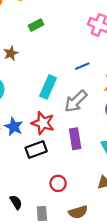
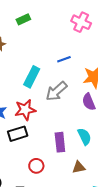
red star: (43, 123) -> (25, 110), turned -30
purple rectangle: (75, 139) -> (60, 142), moved

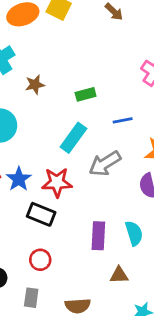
green rectangle: (23, 19) -> (86, 94), moved
black rectangle: (18, 134) -> (41, 214), turned 30
red circle: (36, 166) -> (40, 260), moved

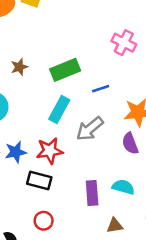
green rectangle: (86, 94) -> (65, 70), size x1.6
blue star: (19, 179) -> (16, 152), turned 30
cyan semicircle: (134, 233) -> (123, 187), turned -50

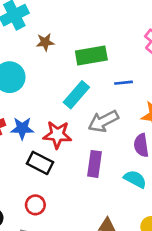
cyan semicircle: (123, 187) -> (135, 179), moved
purple rectangle: (92, 193) -> (95, 164), moved

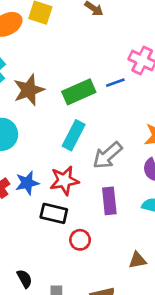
brown star: (45, 42) -> (29, 90), size x1.6
blue line: (123, 83) -> (115, 83), moved
red circle: (35, 205) -> (80, 240), moved

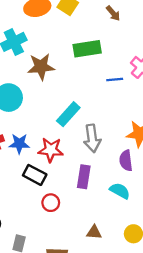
green rectangle: (79, 92) -> (87, 49), moved
gray arrow: (107, 155) -> (92, 138), turned -72

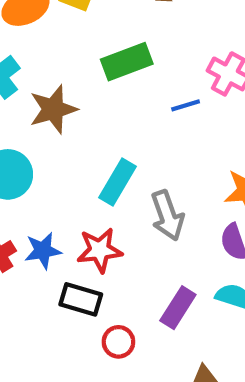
purple rectangle: (84, 177) -> (178, 308), moved, turned 35

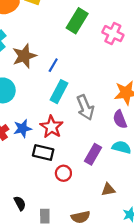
green rectangle: (127, 62) -> (77, 21), moved, turned -35
blue line: (186, 105) -> (53, 65), moved, turned -40
red star: (100, 250) -> (52, 127), turned -30

